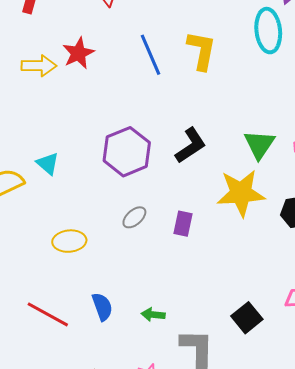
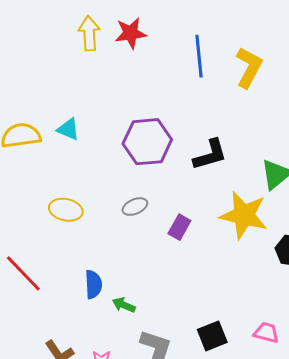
yellow arrow: (39, 66) -> (89, 33), turned -112
cyan triangle: (48, 164) -> (68, 129), turned -35
blue semicircle: (102, 307) -> (93, 284), moved

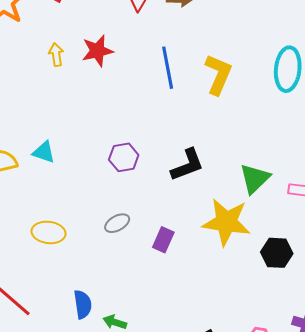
yellow arrow: (89, 33) -> (56, 55), size x0.7
purple hexagon: (147, 142) -> (124, 157), size x0.6

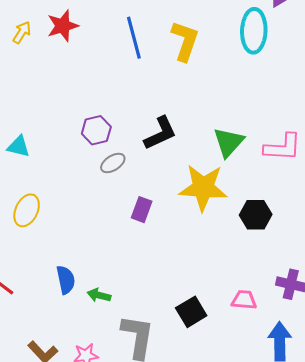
yellow arrow: (56, 55) -> (22, 32), turned 45
cyan triangle: (44, 152) -> (19, 146), moved
gray ellipse: (117, 223) -> (113, 163), moved
yellow ellipse: (49, 232) -> (27, 210), turned -68

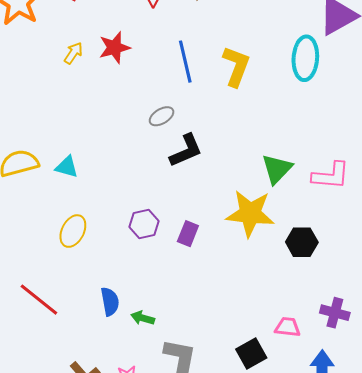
purple hexagon: (96, 130) -> (144, 224), moved
black L-shape: (160, 133) -> (186, 151), moved
gray ellipse: (113, 163) -> (162, 116), moved
black square: (191, 312) -> (251, 354), moved

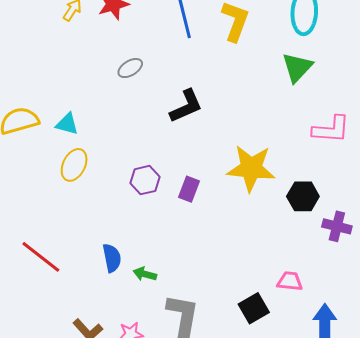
gray ellipse: (162, 116) -> (130, 68), moved
green triangle: (277, 169) -> (297, 67), moved
yellow ellipse: (73, 231) -> (74, 165), moved
purple cross: (335, 313) -> (337, 226), moved

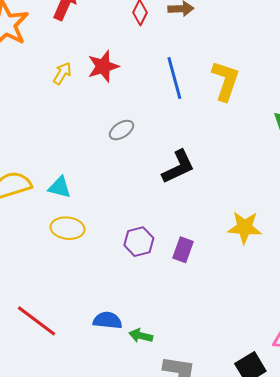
yellow ellipse: (74, 165) -> (68, 228), turned 72
yellow star: (251, 168) -> (245, 227), size x0.7
blue semicircle: (112, 258) -> (107, 320), turned -72

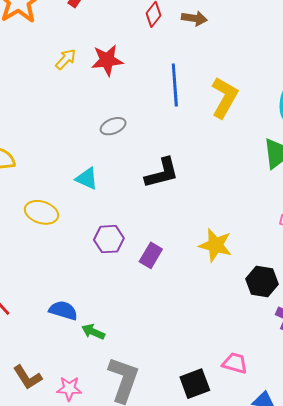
cyan triangle: (60, 187) -> (87, 179), moved

